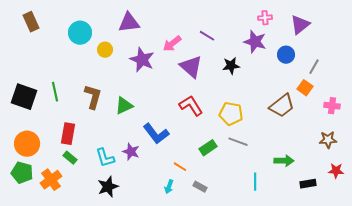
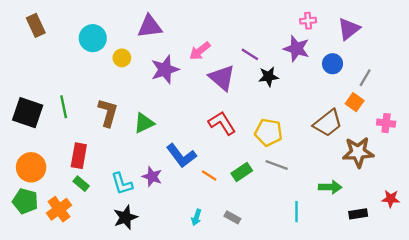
purple line: (207, 36) -> (250, 54), moved
purple star: (142, 60) -> (165, 70), turned 30
brown star: (328, 140) -> (358, 152), moved, size x1.5
orange line: (180, 167) -> (209, 175), moved

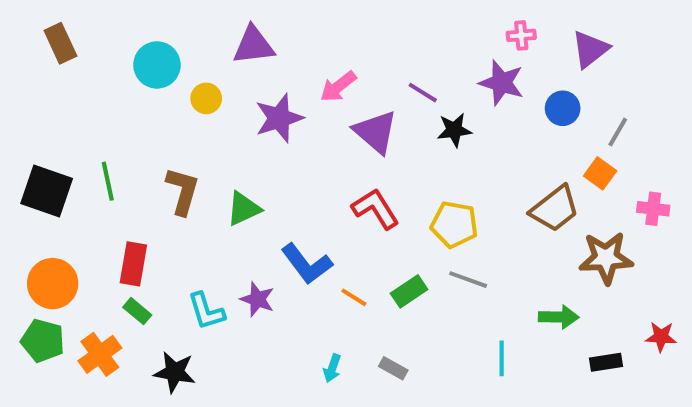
black star: (125, 217) -> (175, 372), moved, turned 30

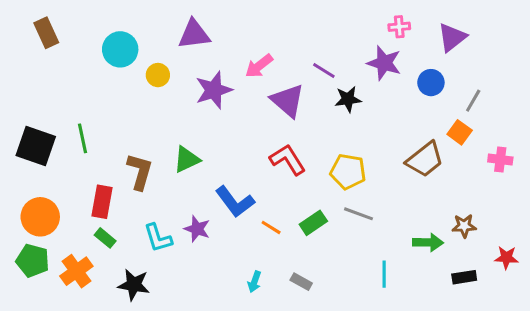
brown L-shape: (183, 191) -> (140, 172), moved
brown star: (606, 258) -> (464, 226), moved, size x0.6

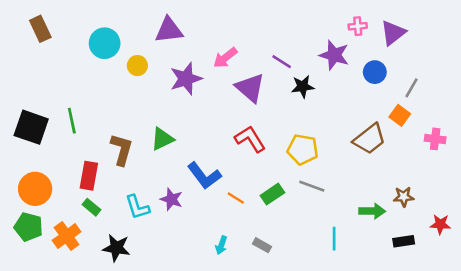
pink cross: (399, 27) -> (358, 26), moved

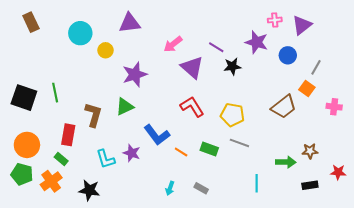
purple star: (186, 79) -> (135, 74), moved
green rectangle: (272, 194) -> (209, 149), turned 54
green rectangle: (91, 207) -> (61, 159), moved

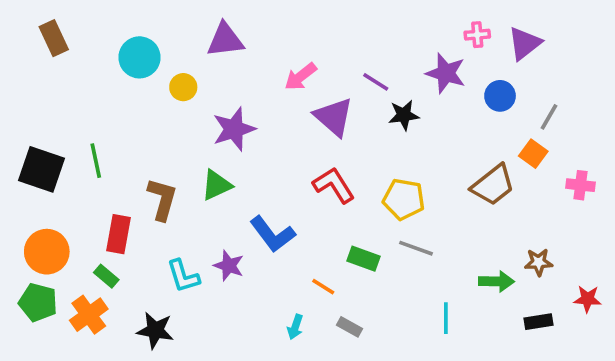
orange line: (181, 152) -> (323, 287), moved

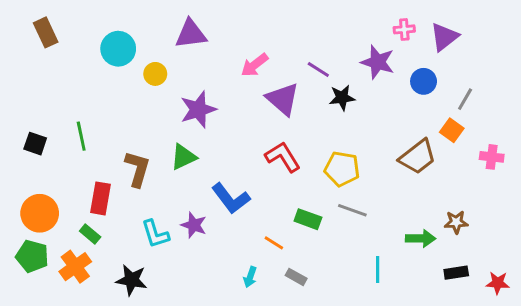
black square: (42, 169) -> (35, 144), size x0.6
red star: (588, 299) -> (498, 283), moved

